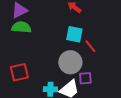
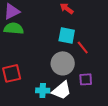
purple square: (85, 78) -> (86, 79), moved

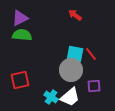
cyan square: (67, 35) -> (75, 54), moved
cyan cross: (43, 90) -> (51, 97), turned 32

